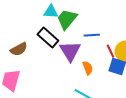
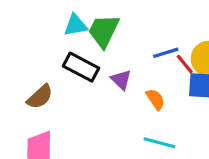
blue line: (92, 35) -> (166, 53), moved
purple triangle: (70, 51) -> (121, 80), size x0.6

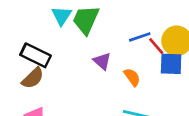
cyan triangle: (76, 25) -> (62, 16), turned -45
black rectangle: (81, 67) -> (36, 55), moved

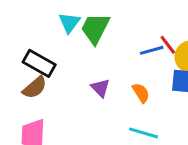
red line: (156, 46) -> (168, 45), moved
purple triangle: (102, 61) -> (100, 88), moved

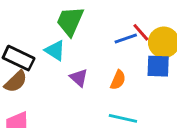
cyan triangle: (69, 23) -> (55, 50), moved, turned -30
orange semicircle: (141, 93) -> (118, 80), turned 60

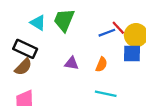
cyan triangle: (55, 50) -> (38, 23), moved
purple triangle: (79, 78) -> (71, 63), turned -32

